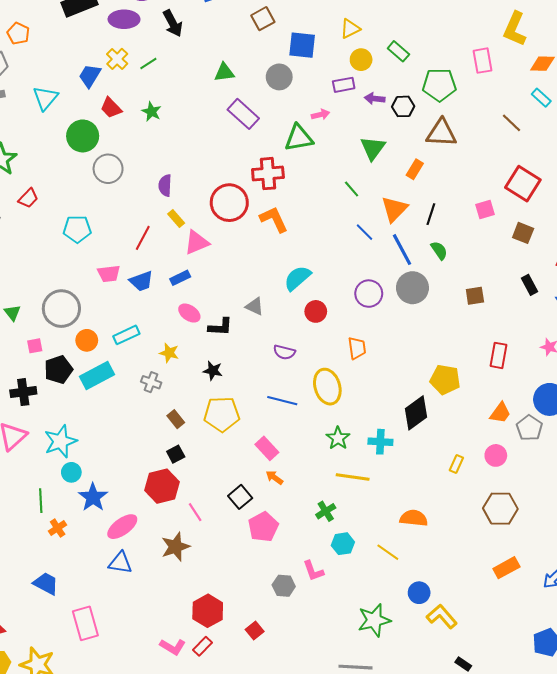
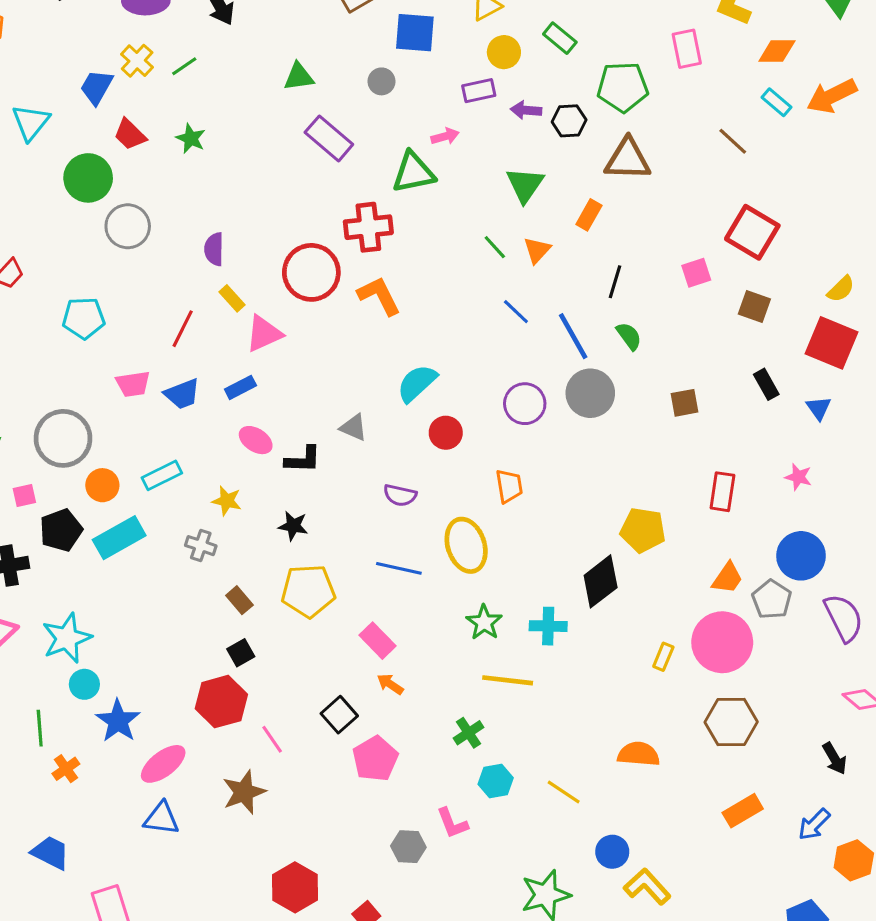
gray circle: (279, 77) -> (381, 81), size x0.7
orange triangle: (394, 209) -> (537, 250), moved, size x0.7
pink circle: (496, 455) -> (722, 642), size x1.8
orange semicircle: (414, 518) -> (639, 754), moved

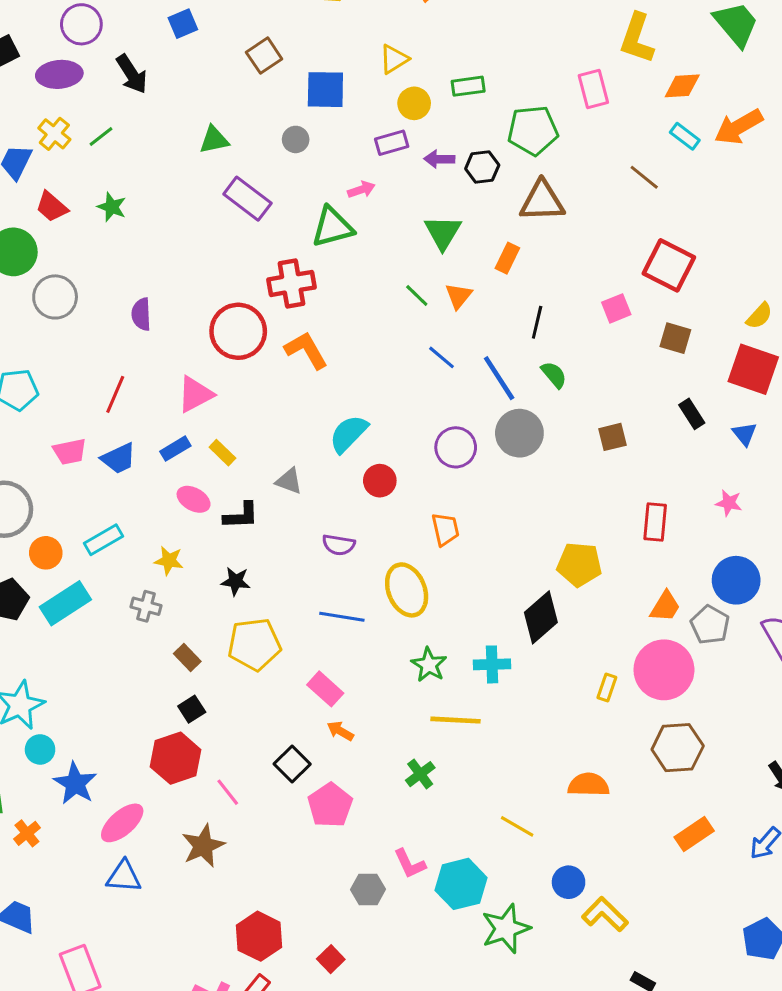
green rectangle: (560, 38) -> (468, 86), turned -44
yellow rectangle: (232, 298) -> (222, 453), moved
cyan hexagon: (496, 781) -> (461, 884), moved, size x1.5

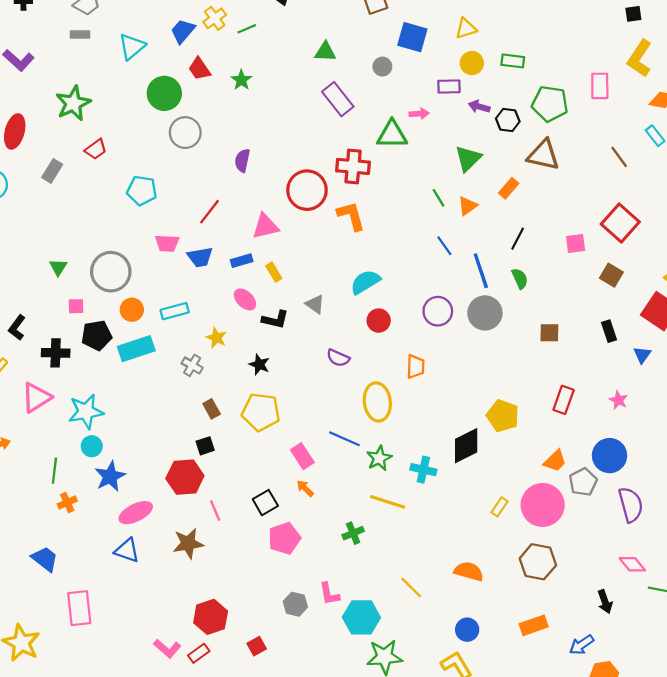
blue line: (342, 617) -> (344, 439), moved
blue circle: (569, 882) -> (467, 630), moved

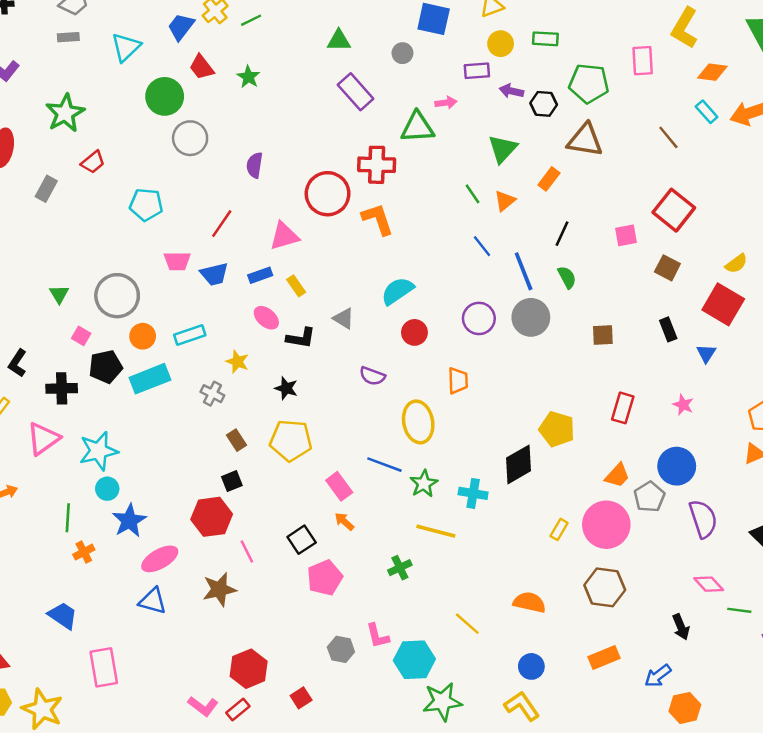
pink square: (76, 306) -> (81, 336), turned 35

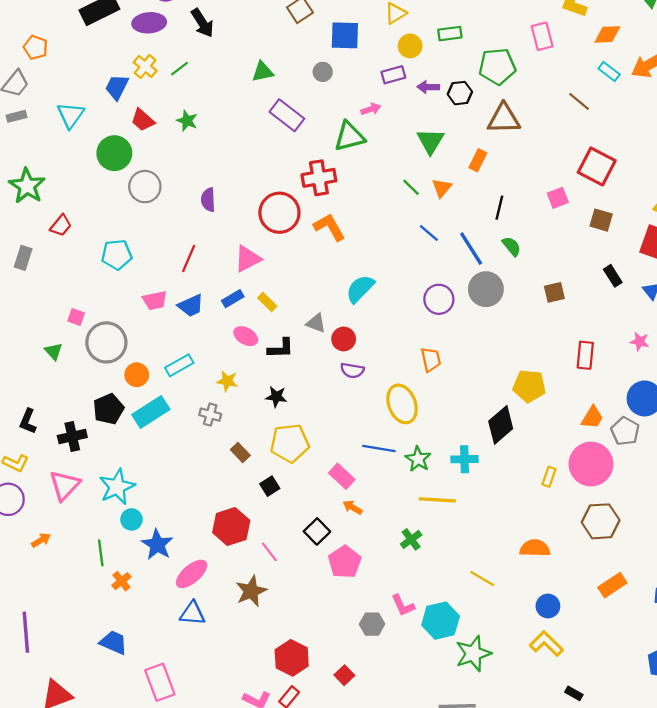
red circle: (414, 332) -> (344, 339), moved
pink square: (81, 336) -> (76, 317), moved
black square: (232, 481) -> (270, 486), moved

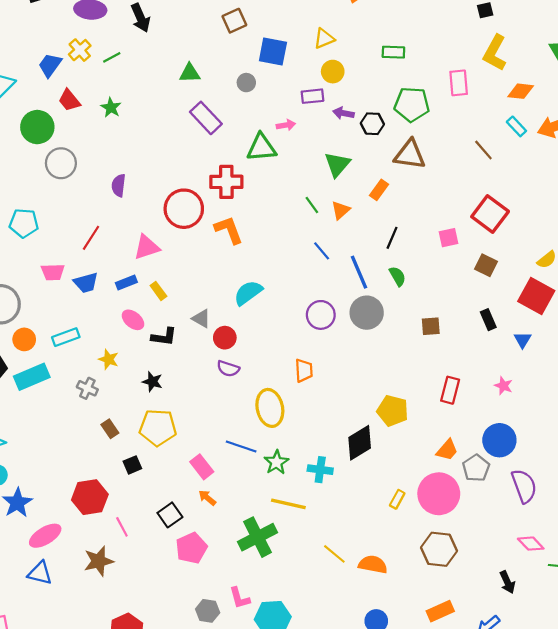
green rectangle: (450, 34) -> (393, 52), moved
green cross: (411, 539) -> (258, 537), size x1.8
yellow line: (482, 578) -> (334, 554), moved

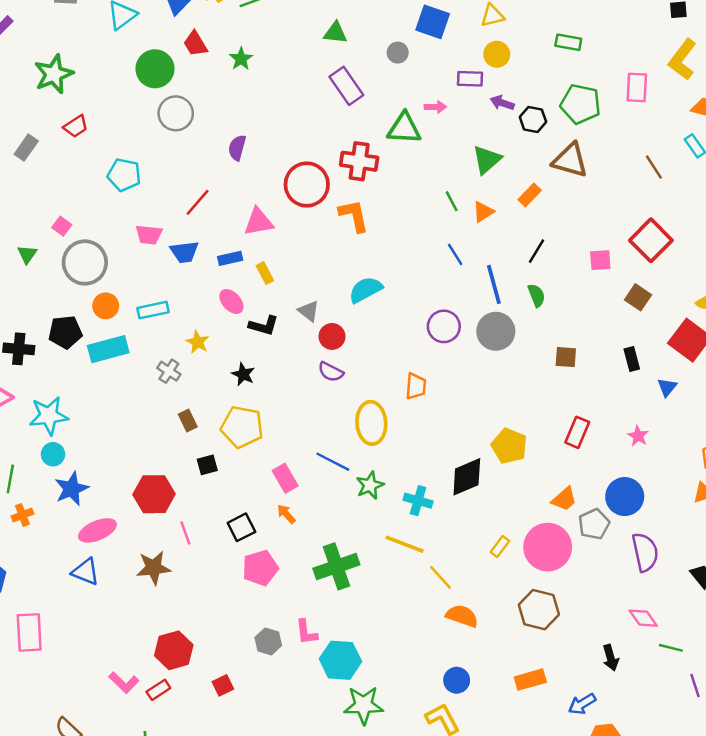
yellow line: (288, 504) -> (405, 544), moved
yellow line: (334, 554) -> (440, 577), moved

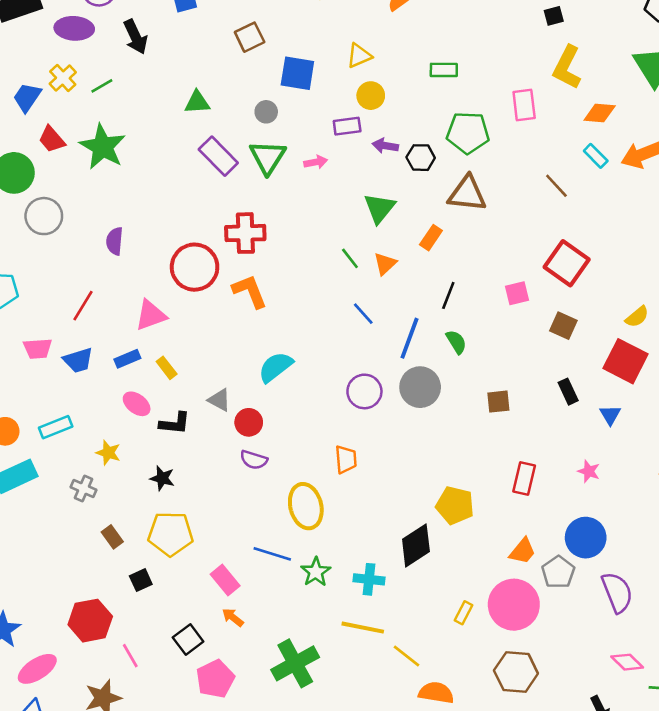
green star: (241, 59) -> (103, 147), size x1.8
green triangle: (404, 128) -> (268, 157), moved, turned -51
blue line: (494, 284) -> (409, 338), turned 45

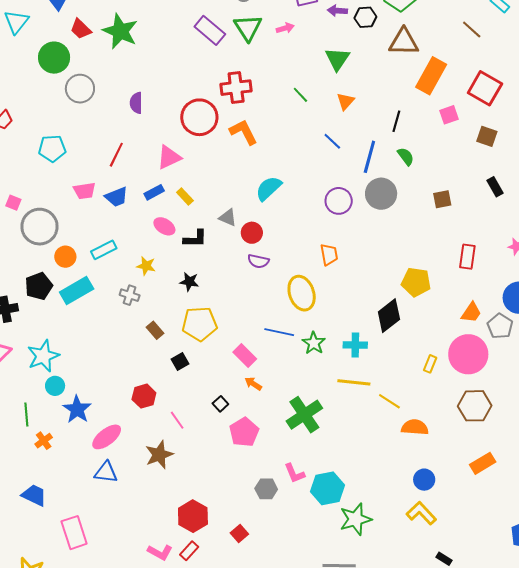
orange rectangle: (431, 238) -> (431, 76), moved, size x1.8
green line: (350, 258) -> (300, 95), moved
red hexagon: (90, 621) -> (144, 396), size x0.7
black square: (188, 640) -> (220, 404), size x0.7

